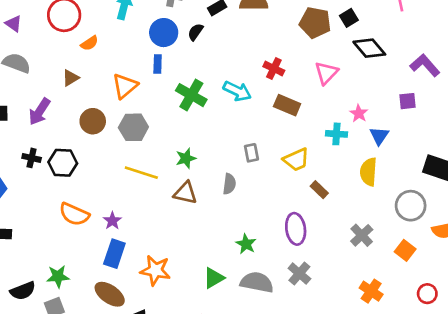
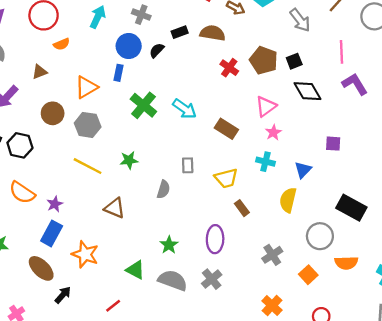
purple L-shape: (425, 65) -> (355, 84), moved
red cross: (274, 69) -> (229, 68), moved
pink star: (359, 113) -> (273, 132), moved
brown triangle: (185, 193) -> (115, 208), moved
green triangle: (214, 278) -> (135, 270), turned 48

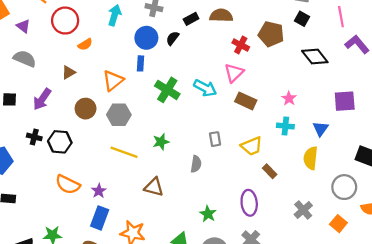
black square: (294, 61) -> (302, 19), moved, turned -32
pink triangle: (266, 106) -> (234, 73), moved
purple square: (333, 144) -> (345, 101), size x1.5

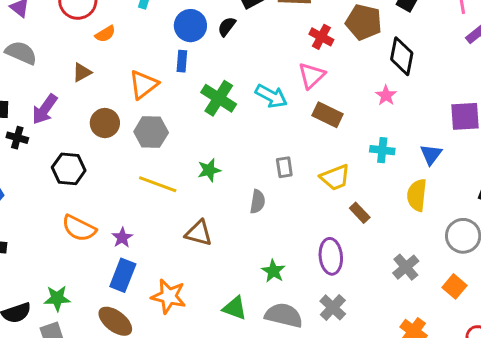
black diamond: (315, 56) -> (402, 56), moved, turned 48
pink star: (289, 98) -> (386, 95), moved
black cross: (34, 137) -> (17, 138), moved

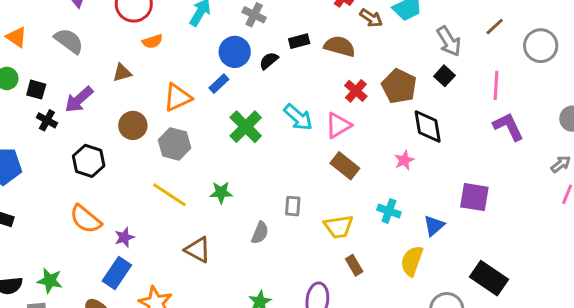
black diamond: (402, 56) -> (428, 127), turned -33
blue rectangle: (182, 61) -> (219, 84), turned 30
cyan arrow: (271, 96) -> (298, 117), moved

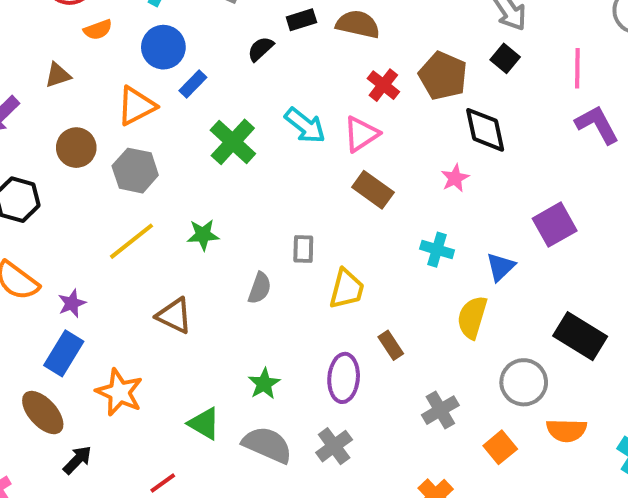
blue circle: (235, 52) -> (163, 47), moved
yellow line: (169, 195) -> (132, 241), turned -69
purple square: (474, 197) -> (555, 225), turned -36
yellow trapezoid: (339, 227) -> (347, 289), moved, turned -64
brown rectangle: (354, 265) -> (391, 345), moved

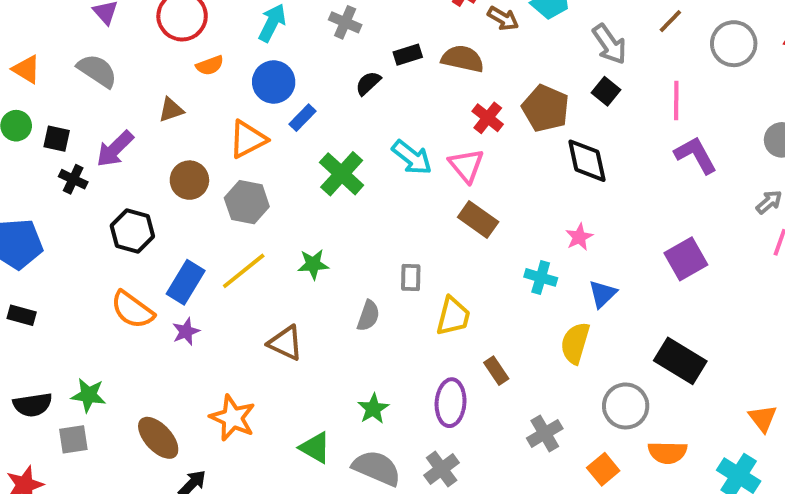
pink triangle: (361, 134) -> (466, 165), turned -36
pink star: (455, 178) -> (579, 237), moved
purple square: (555, 225) -> (686, 259), moved
blue rectangle: (64, 353) -> (186, 282), moved

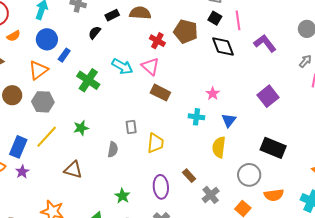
pink line: (676, 100) -> (238, 20), moved
black diamond: (587, 161) -> (223, 47), moved
brown rectangle: (496, 371) -> (189, 176), moved

